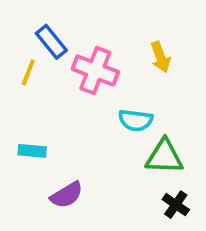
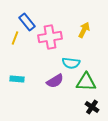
yellow arrow: (160, 57) -> (84, 30), turned -133
pink cross: (95, 70) -> (50, 37), turned -30
purple semicircle: (67, 195) -> (55, 81), moved

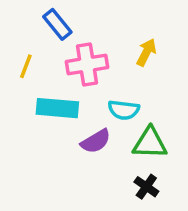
blue rectangle: (27, 22) -> (57, 24), moved
cyan rectangle: (17, 79) -> (57, 108), moved, size x1.6
black cross: (92, 107) -> (146, 187), moved

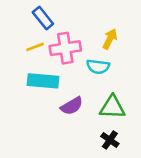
yellow line: (26, 66) -> (35, 47), moved, turned 48
cyan semicircle: (124, 110) -> (98, 67), moved

